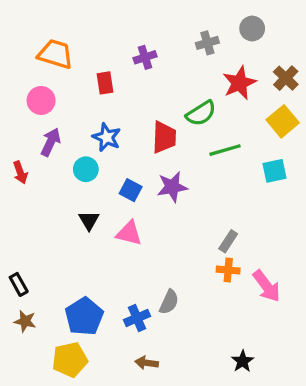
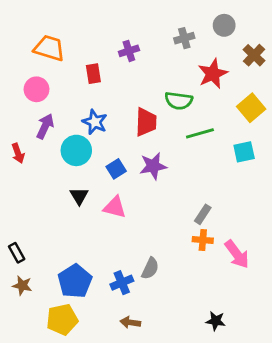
brown cross: (286, 78) -> (254, 55), moved
green semicircle: (201, 113) -> (179, 101), turned 40
cyan circle: (86, 169) -> (76, 150), size x1.4
blue square: (131, 190) -> (116, 169), turned 30
black star: (243, 361) -> (216, 321), turned -30

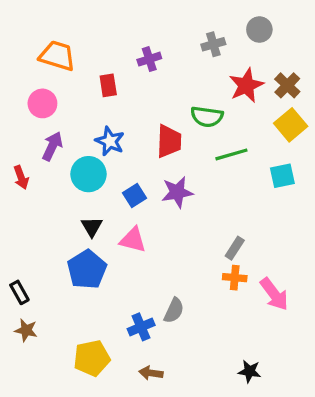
brown cross: (254, 55) -> (287, 85), moved
blue pentagon: (75, 281) -> (87, 269), moved
yellow pentagon: (62, 320) -> (92, 358), moved

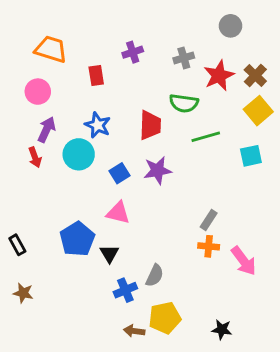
gray cross: (213, 44) -> (184, 58), moved
red arrow: (21, 177) -> (35, 157), moved
black triangle: (92, 227) -> (109, 254), moved
black rectangle: (19, 292) -> (17, 245), moved
yellow pentagon: (92, 358) -> (165, 318), moved

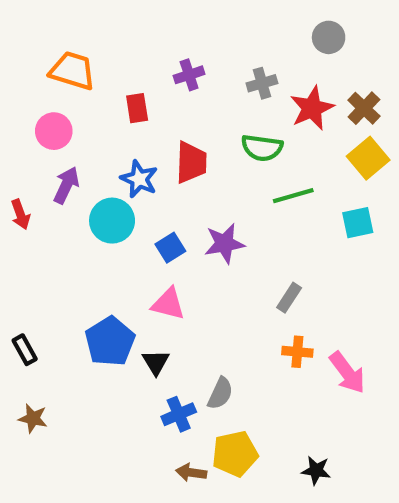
red trapezoid: (150, 125) -> (191, 162), moved
red arrow: (35, 157) -> (20, 214), moved
gray rectangle: (209, 220) -> (289, 298), moved

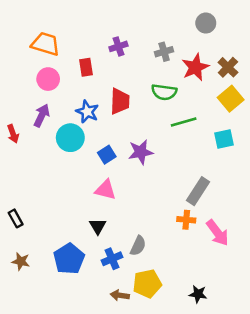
pink circle: (54, 131) -> (48, 79), moved
gray rectangle: (289, 298) -> (198, 191), moved, size x1.5
blue pentagon: (110, 341) -> (69, 259), moved

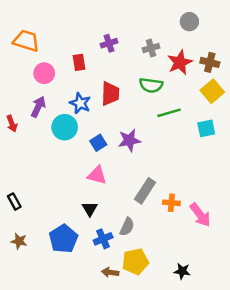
orange trapezoid: (46, 44) -> (26, 41), moved
brown cross: (228, 67) -> (210, 62), turned -30
gray rectangle: (198, 191) -> (145, 191), moved

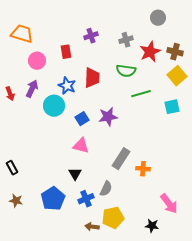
red arrow: (12, 124) -> (10, 94), moved
pink arrow: (200, 215) -> (169, 204), moved

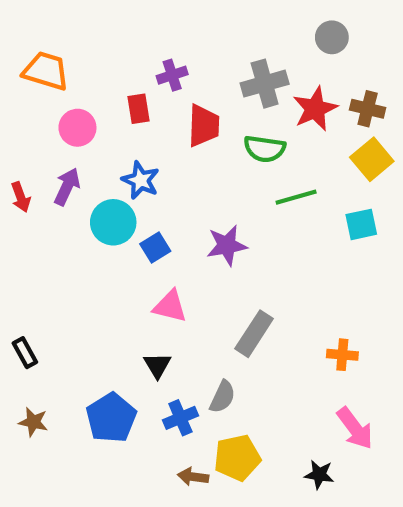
purple cross: (91, 36) -> (172, 75), moved
gray cross: (126, 40) -> (265, 84), size x1.5
red trapezoid: (92, 78) -> (204, 126), moved
blue square: (82, 119) -> (155, 248), moved
orange cross: (143, 169) -> (342, 355), moved

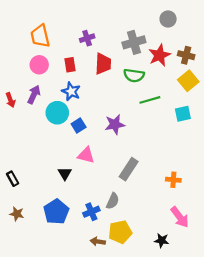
orange trapezoid: (46, 71) -> (40, 36), moved, turned -120
red rectangle: (138, 109) -> (70, 65), moved
black triangle: (157, 365) -> (65, 173), moved

